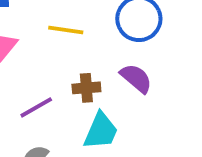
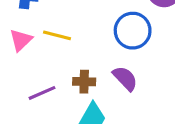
yellow line: (66, 30) -> (57, 35), moved

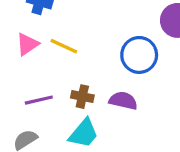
purple semicircle: (125, 78) -> (123, 101), turned -44

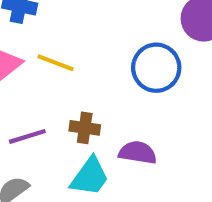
purple semicircle: (123, 101) -> (138, 153), moved

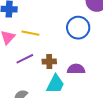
purple line: (27, 136) -> (25, 59), moved

